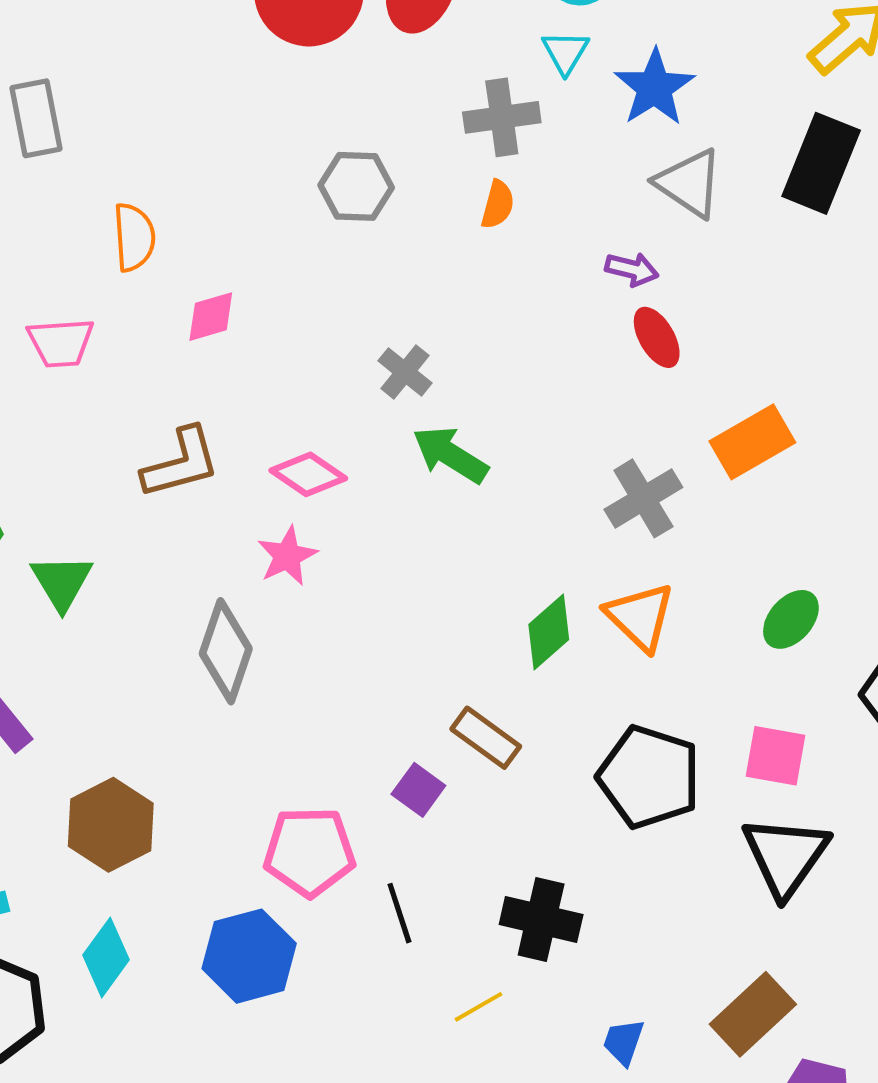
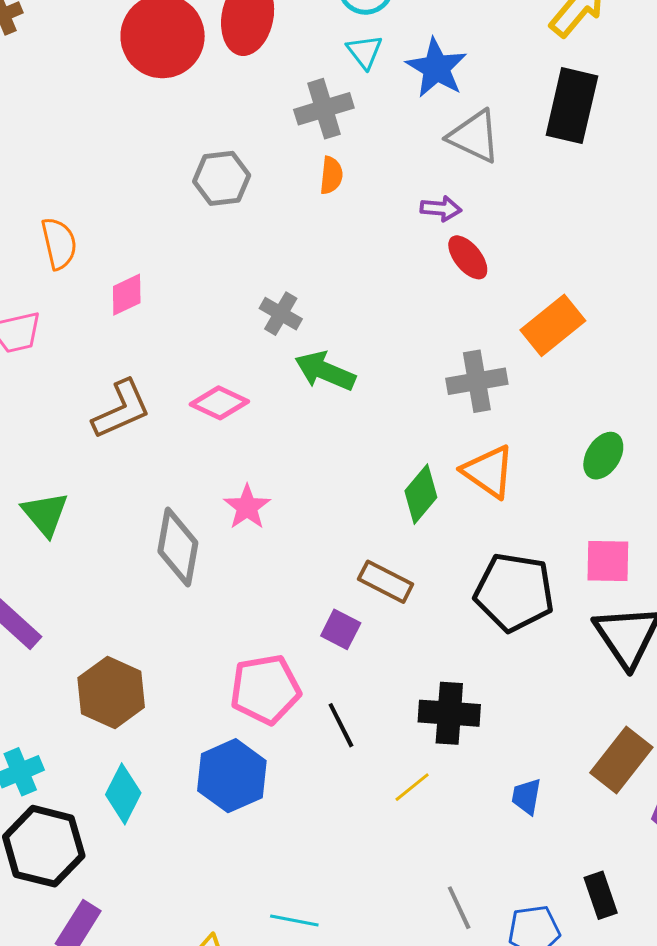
gray cross: (643, 498) -> (477, 381), turned 30
pink star: (287, 556) -> (247, 507), moved

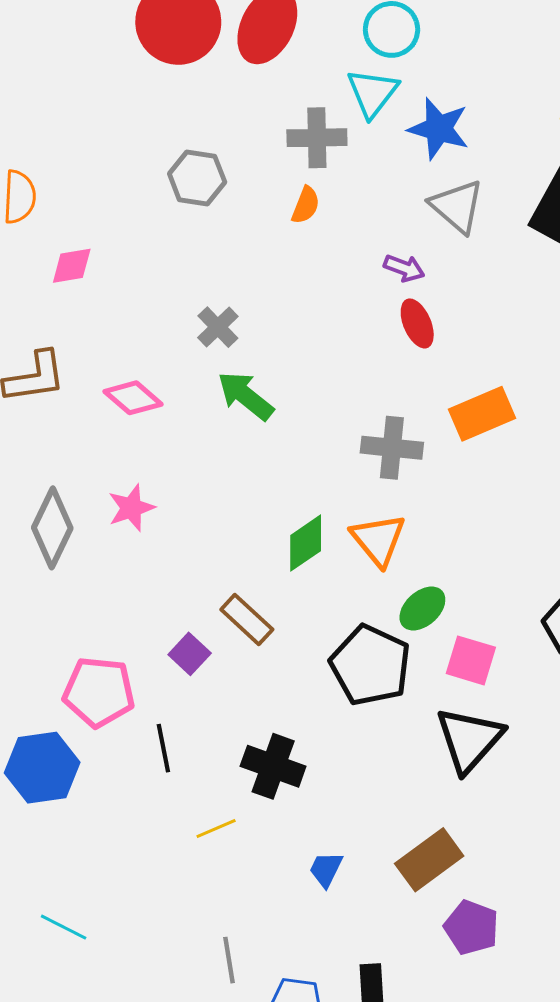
cyan triangle: (365, 52) -> (373, 93), size x1.4
blue star: (436, 68) -> (439, 129), turned -30
green ellipse: (603, 456) -> (422, 609), moved

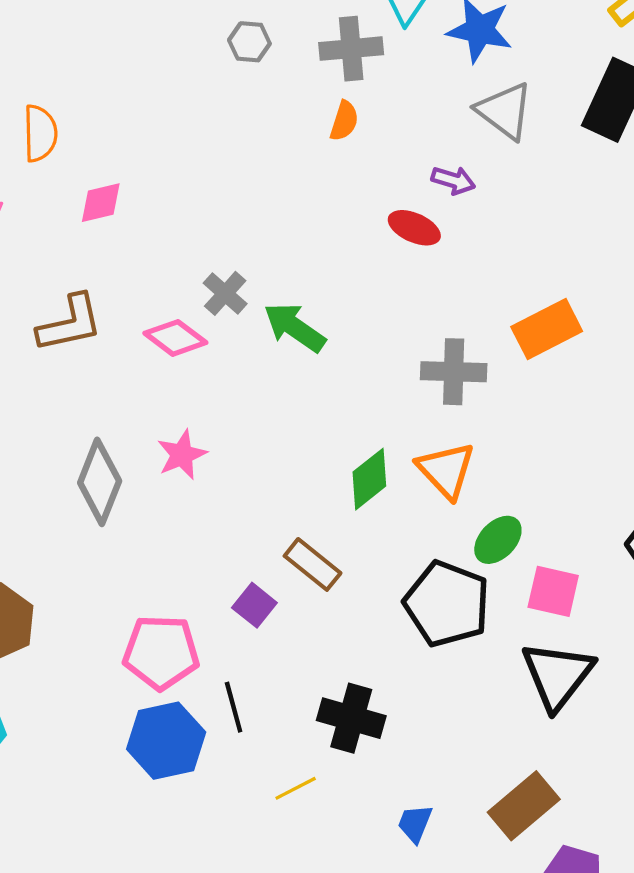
gray hexagon: (197, 178) -> (249, 42), moved, size x0.7
red ellipse: (417, 323) -> (414, 228), moved, turned -39
gray cross: (218, 327) -> (225, 293), moved
blue hexagon: (42, 768) -> (166, 741), moved

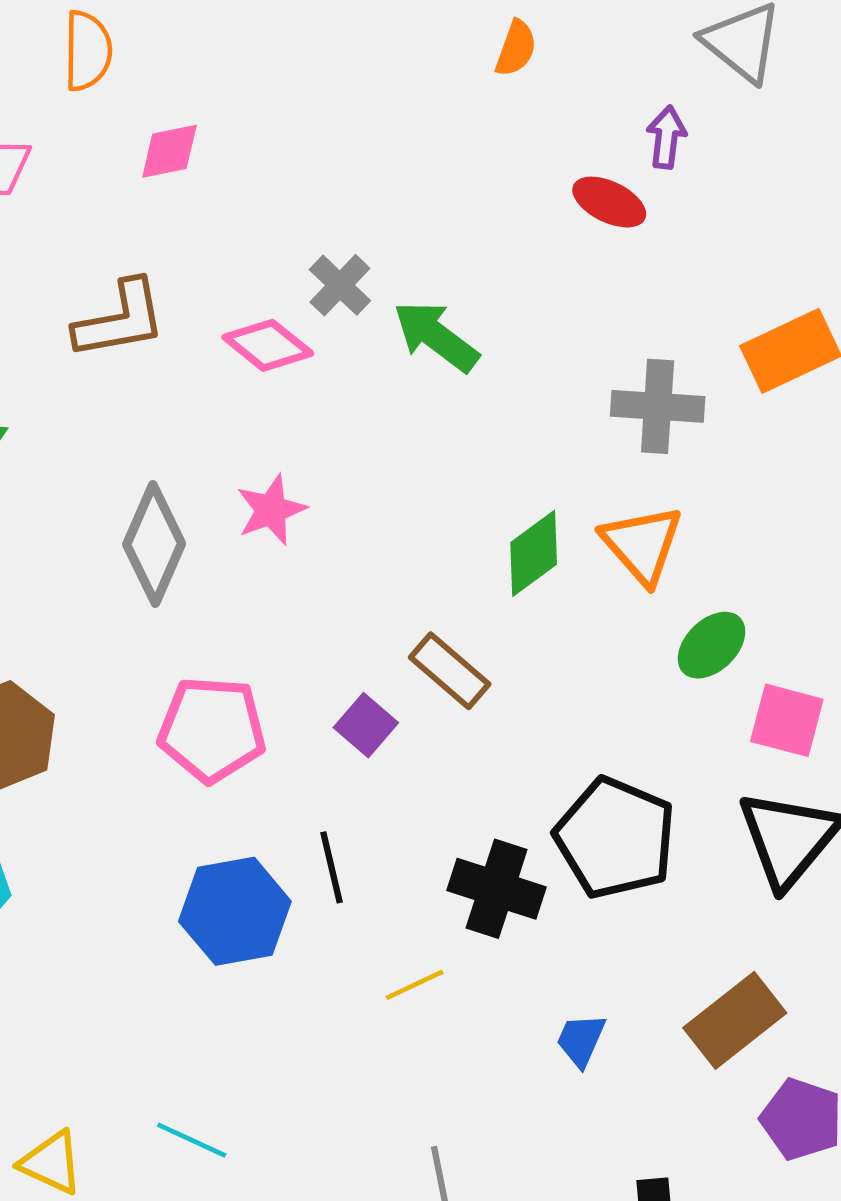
purple arrow: (453, 180) -> (666, 137), turned -102
black pentagon: (447, 604) -> (615, 838), moved
pink pentagon: (161, 652) -> (212, 729), moved

